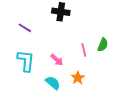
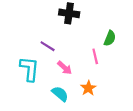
purple line: (25, 28) -> (48, 46), moved
green semicircle: (103, 45) -> (110, 38), moved

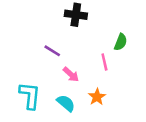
cyan L-shape: (29, 69) -> (30, 96), moved

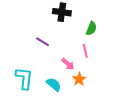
green semicircle: (121, 42) -> (91, 28), moved
pink arrow: (71, 74) -> (68, 64), moved

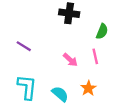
purple line: (43, 42) -> (24, 46), moved
pink arrow: (68, 64) -> (70, 60), moved

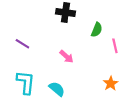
pink line: (95, 56) -> (115, 46), moved
orange star: (88, 88) -> (111, 83), moved

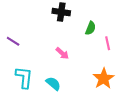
purple line: (22, 44) -> (13, 41), moved
orange star: (111, 83) -> (104, 78), size x1.5

